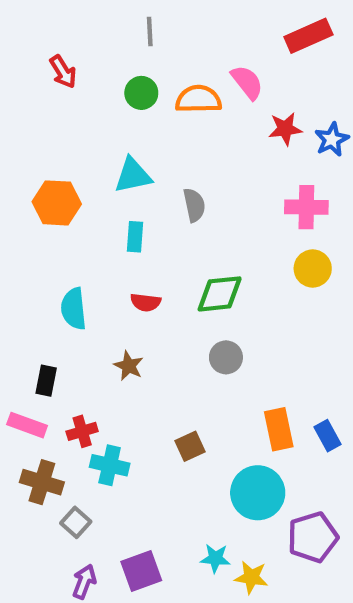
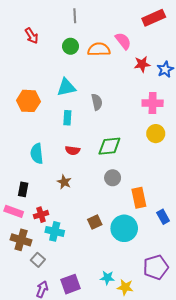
orange rectangle: (279, 429) -> (139, 198), moved
cyan circle: (258, 493) -> (124, 228), moved

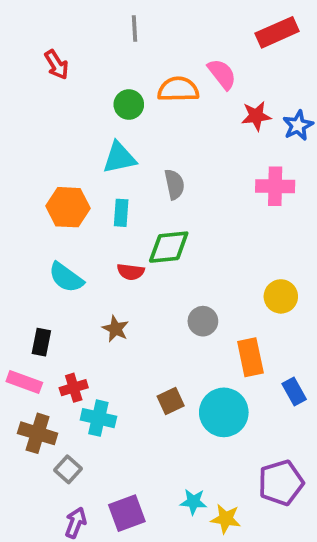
green circle: (71, 46) -> (129, 105), moved
orange hexagon: (28, 101) -> (68, 207), moved
yellow circle: (156, 134) -> (281, 296), moved
green diamond: (109, 146) -> (169, 247), moved
cyan semicircle: (37, 154) -> (66, 277), turned -48

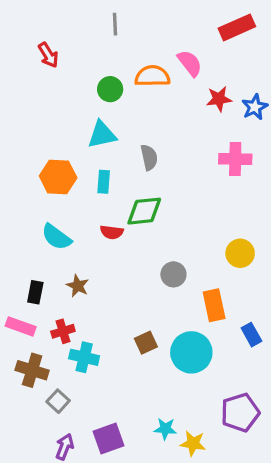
brown star: (115, 329) -> (78, 286), moved

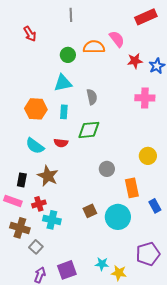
red semicircle: (112, 232) -> (61, 143), moved
brown star: (78, 286) -> (48, 176), size x1.5

